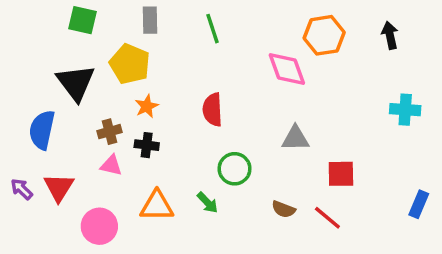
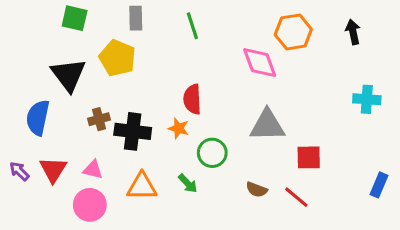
orange star: (147, 106) -> (179, 128), moved, turned -30
gray triangle: (295, 138) -> (267, 125), size x1.4
black cross: (147, 145) -> (133, 131), size x1.6
pink triangle: (111, 165) -> (93, 170), moved

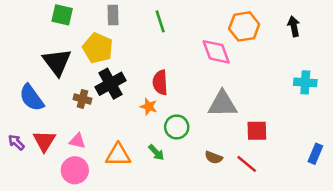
blue semicircle: (38, 118) -> (32, 98), turned -48
brown cross: (99, 119) -> (82, 99), turned 30
black cross: (133, 131) -> (110, 84), moved, turned -36

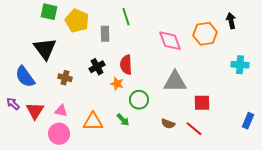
gray rectangle: (113, 15) -> (105, 34), moved
orange hexagon: (244, 26) -> (205, 34), moved
yellow pentagon: (98, 48) -> (77, 21), moved
black cross: (110, 84) -> (97, 67), moved, size x0.7
purple arrow: (16, 142) -> (13, 104), moved

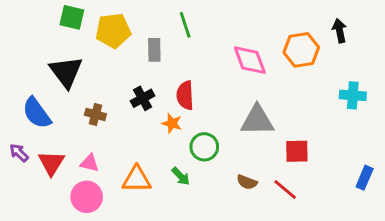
yellow pentagon: (77, 21) -> (113, 31), turned -30

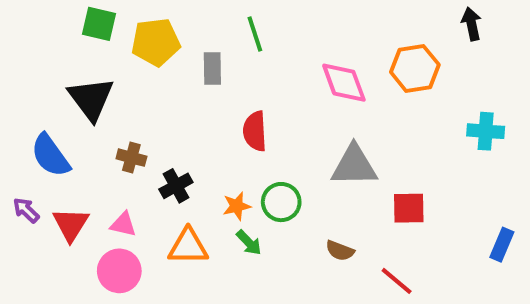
black arrow: (340, 31) -> (471, 24), moved
black cross: (143, 98) -> (176, 186), moved
orange star: (172, 123) -> (237, 206), moved, turned -30
red line: (285, 189) -> (397, 281), moved

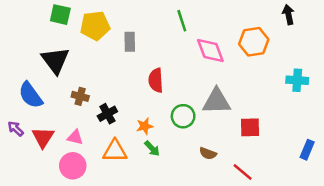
green line: (255, 34) -> (182, 21), moved
green circle: (281, 202) -> (183, 116), moved

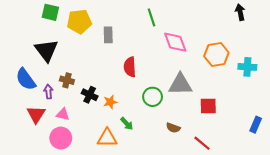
orange hexagon: (254, 42) -> (216, 55), moved
black cross: (107, 114) -> (90, 95), turned -35
orange star: (145, 126) -> (110, 102), moved
purple arrow: (16, 129) -> (48, 92), moved, turned 40
orange triangle: (115, 151) -> (107, 138), moved

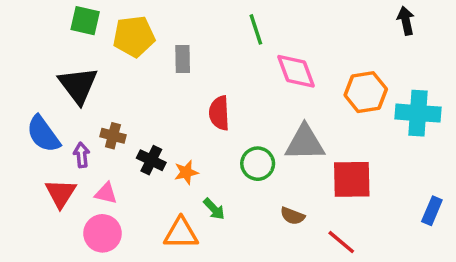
cyan cross: (247, 67) -> (418, 113), size x1.4
red square: (208, 106) -> (352, 179), size x1.4

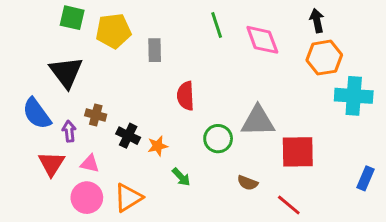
black arrow: (406, 21) -> (317, 21), moved
pink diamond: (296, 71) -> (262, 40), moved
orange hexagon: (366, 92) -> (324, 58), moved
orange triangle: (181, 233) -> (128, 198), moved, turned -32

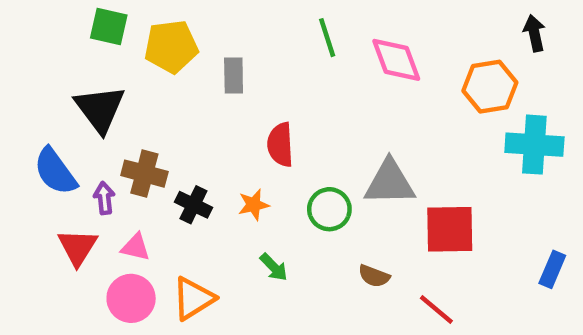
black arrow: (317, 21) -> (534, 33), moved
brown cross: (96, 115) -> (144, 174), size x1.4
orange star: (158, 146) -> (254, 205), moved

